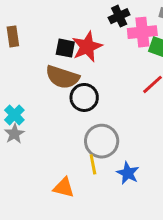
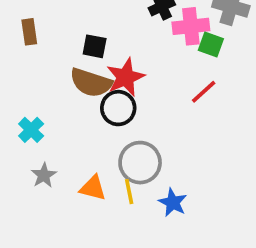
red star: (87, 47) -> (125, 77), moved
gray star: (14, 134) -> (44, 175), moved
orange triangle: (64, 188) -> (93, 188), moved

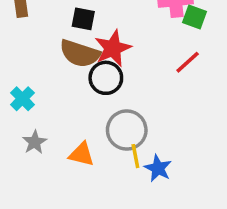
yellow line: (129, 192) -> (135, 156), moved

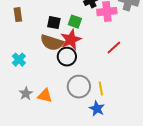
green square: (194, 17) -> (75, 22), moved
cyan cross: (22, 99) -> (19, 60), moved
orange triangle: (82, 154) -> (45, 96), moved
yellow line: (135, 156) -> (101, 89), moved

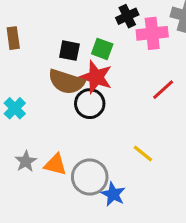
red star: (71, 40) -> (96, 77), turned -30
gray circle: (79, 87) -> (90, 177), moved
yellow line: (101, 89) -> (143, 154), turned -40
blue star: (97, 109) -> (113, 194), moved

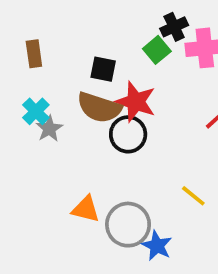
green square: (102, 49) -> (157, 50), moved, turned 30
cyan cross: (15, 108) -> (36, 111), moved
gray star: (26, 161) -> (49, 129), moved

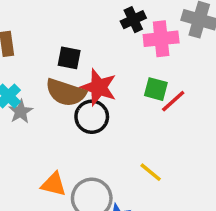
green square: (157, 50) -> (156, 89), moved, turned -35

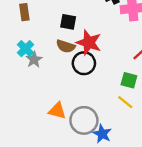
green square: (156, 89) -> (129, 80), moved
brown semicircle: (66, 92) -> (66, 46), size x0.7

